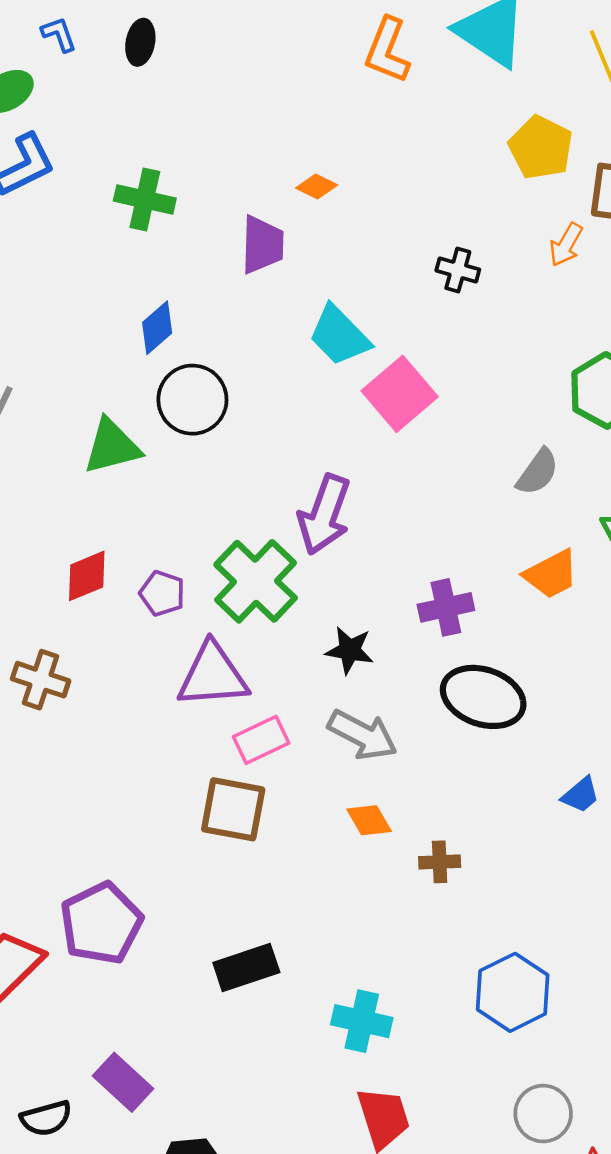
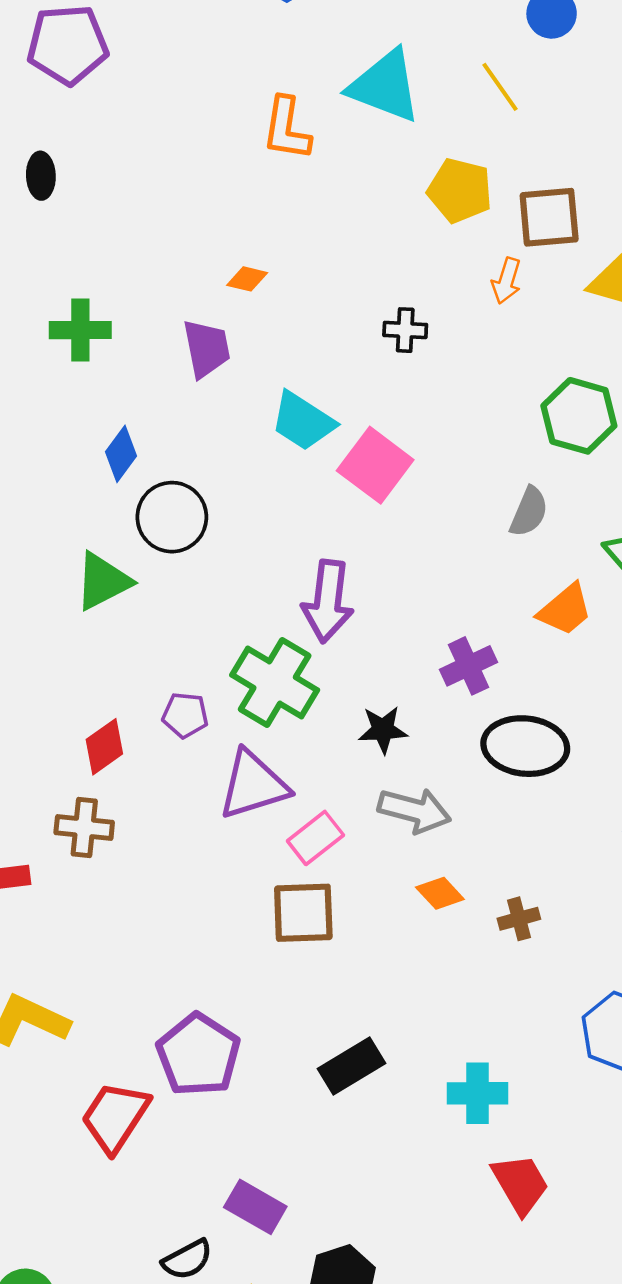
red diamond: (87, 576) -> (104, 747), moved

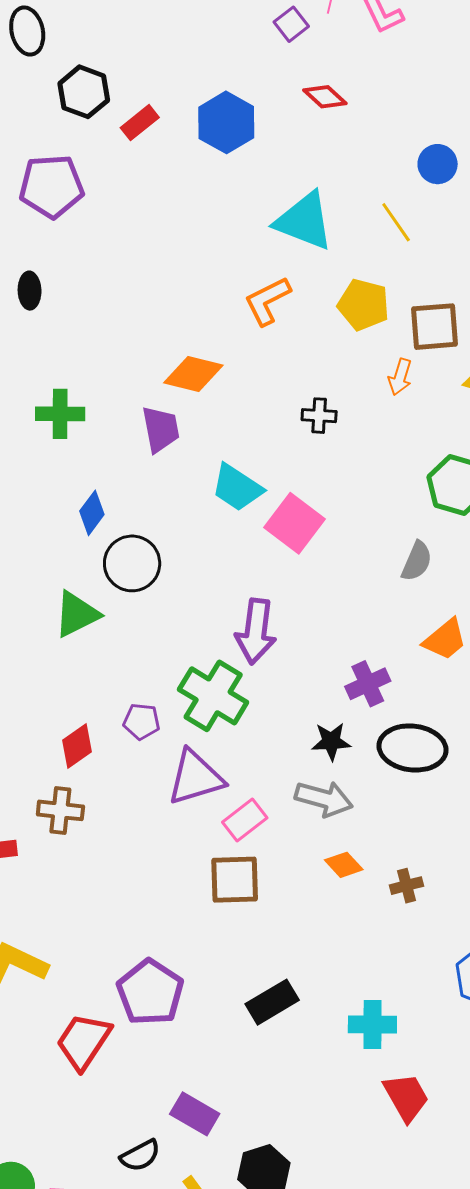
orange L-shape: (287, 129) -> (267, 301), moved, turned 54
orange diamond: (247, 279) -> (193, 374), size x1.8
black star: (383, 730) -> (331, 741), moved

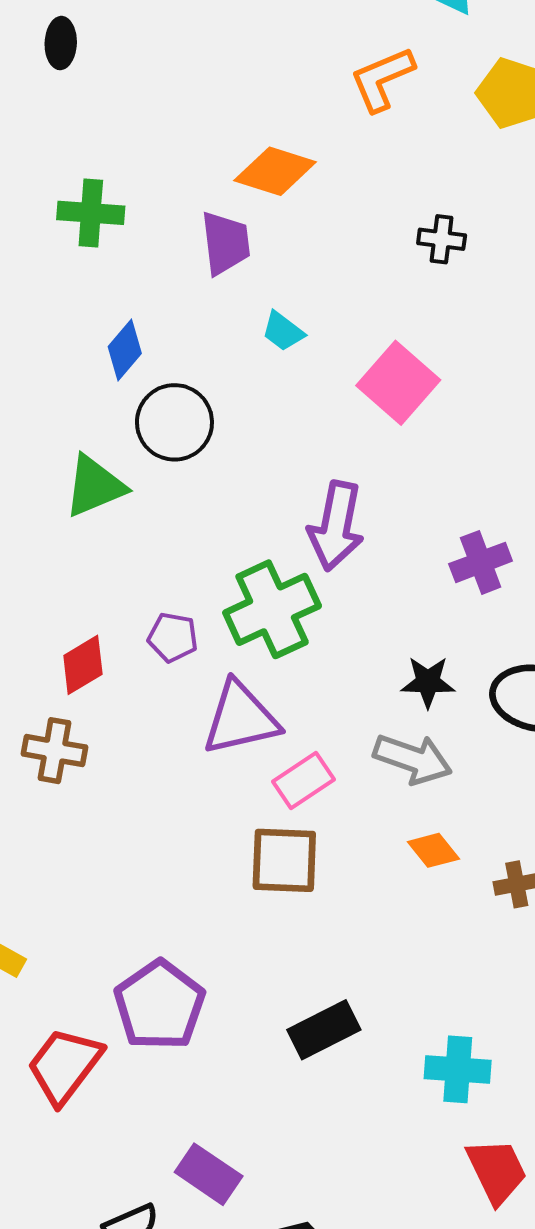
cyan trapezoid: (237, 488) -> (283, 331), moved, size x0.6
purple cross: (368, 684) -> (481, 562), moved
green cross: (213, 696) -> (272, 609), turned 30

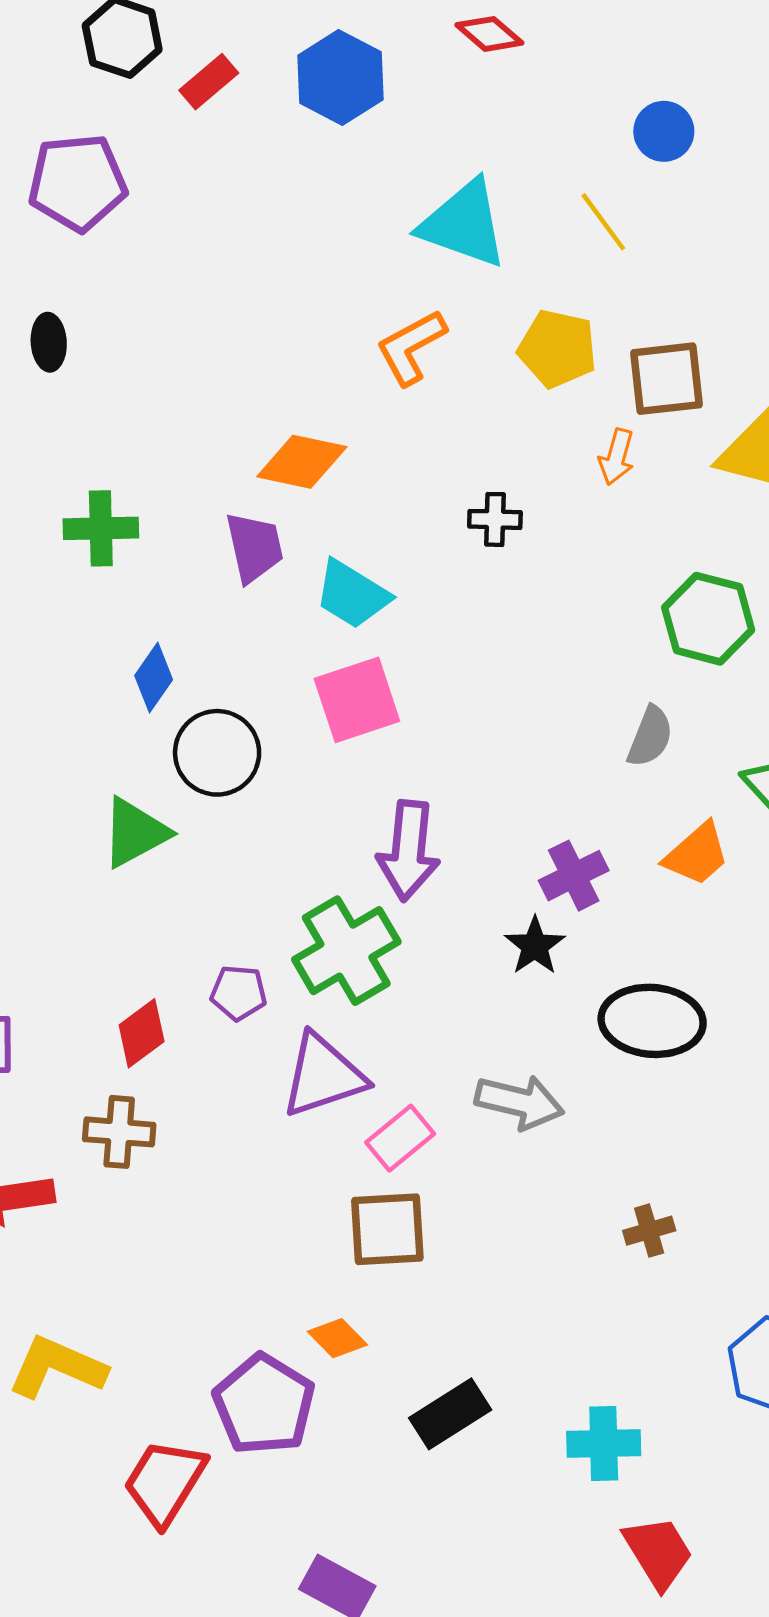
cyan trapezoid: (283, 331) -> (352, 594), moved, size x1.6
pink square: (398, 383) -> (357, 700), moved, turned 36
black star: (428, 682) -> (535, 946), moved, turned -30
orange diamond: (433, 850) -> (337, 1338), moved

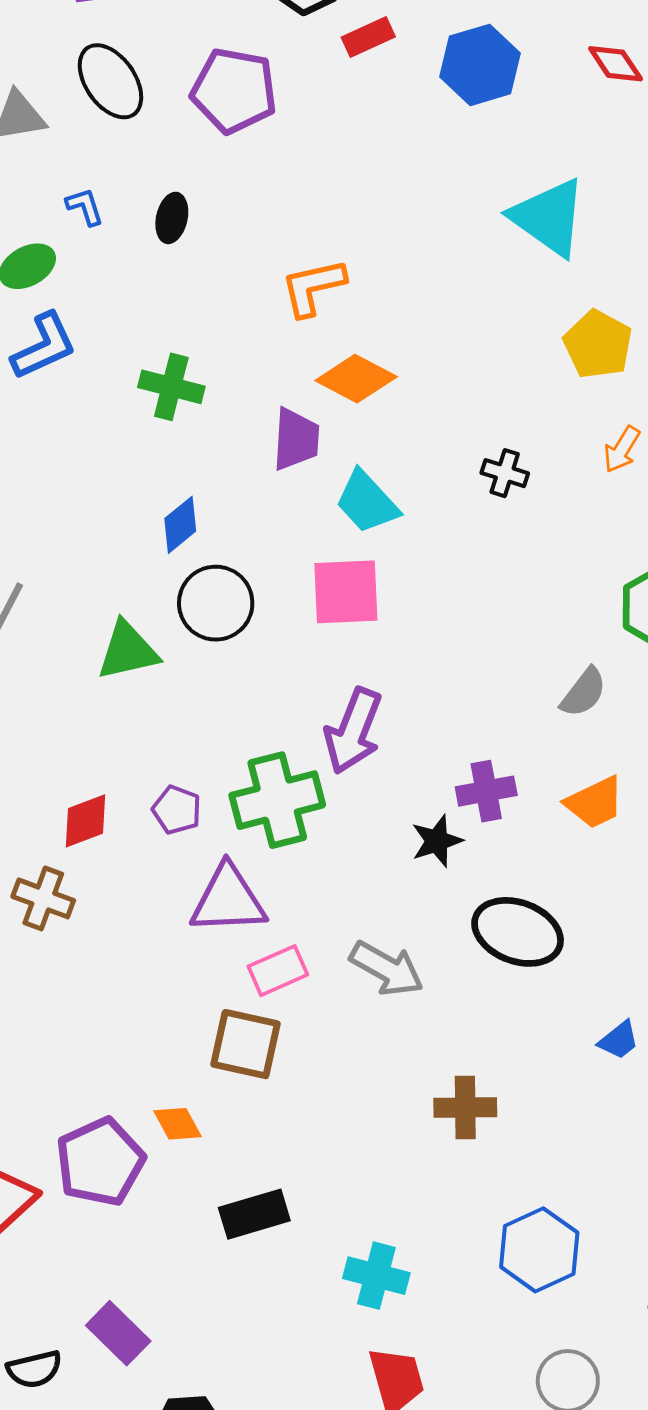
orange L-shape: (411, 347) -> (313, 287), moved
brown cross: (649, 1231) -> (465, 1107), size x1.4

